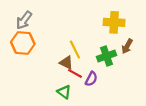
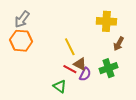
green cross: (106, 56) -> (108, 68), moved
brown triangle: (66, 63) -> (80, 64), moved

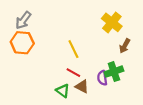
yellow cross: (106, 21) -> (112, 22), turned 36
brown triangle: (80, 64) -> (82, 86), moved
purple semicircle: (85, 74) -> (102, 78), moved, turned 144

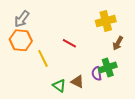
yellow cross: (112, 22) -> (106, 21), turned 36
yellow line: (73, 49) -> (43, 58), moved
red line: (73, 73) -> (69, 43), moved

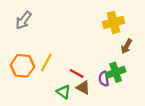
orange hexagon: (21, 40) -> (22, 66), moved
red line: (69, 43) -> (77, 73), moved
yellow line: (43, 58) -> (46, 63), turned 54

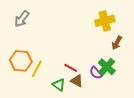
yellow line: (46, 63) -> (37, 69), moved
green cross: (116, 72) -> (107, 67), turned -30
purple semicircle: (104, 79) -> (96, 73), turned -32

